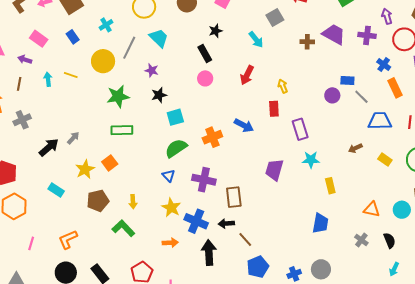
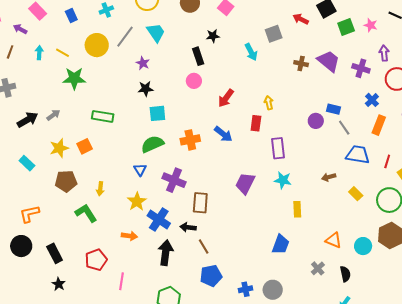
red arrow: (247, 75) -> (226, 98), moved
orange rectangle: (395, 88) -> (379, 125), turned 36
green star: (118, 96) -> (74, 78), moved

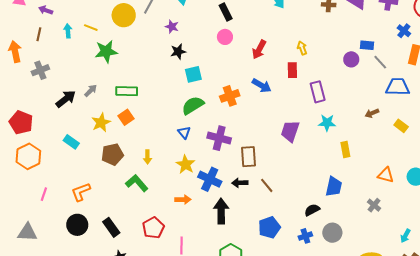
green rectangle: (103, 116) -> (127, 91), moved
brown line: (204, 247) -> (267, 185), moved
black semicircle: (345, 274) -> (312, 210), moved, turned -98

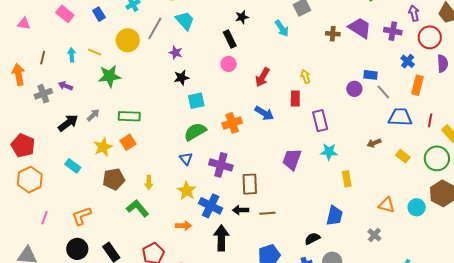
purple arrow: (46, 10) -> (65, 86), moved
brown line: (267, 185) -> (268, 213), turned -56

